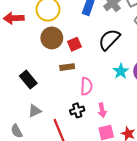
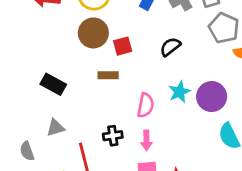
black semicircle: (109, 40) -> (170, 47), size x0.7
black rectangle: (28, 80) -> (53, 84), turned -30
pink semicircle: (86, 86) -> (146, 105), moved

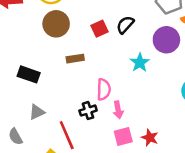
red square: (123, 46) -> (99, 29), moved
purple circle: (212, 97) -> (166, 40), moved
pink semicircle: (146, 105) -> (104, 89), moved

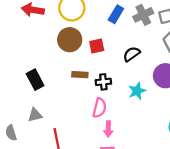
red square: (99, 29) -> (97, 46), moved
black rectangle: (29, 74) -> (35, 80), turned 30
black cross: (88, 111) -> (103, 82), moved

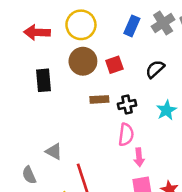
black rectangle: (35, 80) -> (44, 80), moved, turned 30
gray triangle: (35, 115) -> (54, 152), turned 49

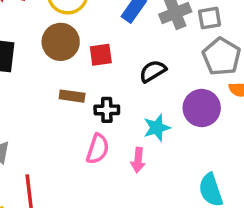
pink arrow: (139, 157) -> (138, 160), moved

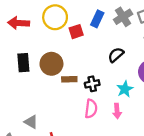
brown circle: (61, 42) -> (51, 64), moved
red square: (101, 55) -> (76, 32), moved

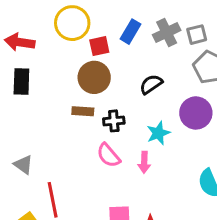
red arrow: (19, 23) -> (20, 42), moved
brown circle: (51, 64) -> (94, 77), moved
pink semicircle: (91, 109) -> (108, 155), turned 126

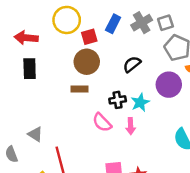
black cross: (114, 121) -> (118, 100), moved

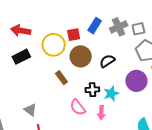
yellow circle: (67, 20) -> (54, 45), moved
brown circle: (87, 62) -> (81, 56), moved
black rectangle: (30, 69) -> (21, 57), turned 60
brown rectangle: (79, 89) -> (61, 78), turned 48
gray triangle: (35, 134) -> (30, 110), moved

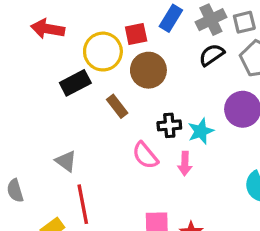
black rectangle: (21, 57) -> (75, 83), moved
black semicircle: (107, 61) -> (212, 55), moved

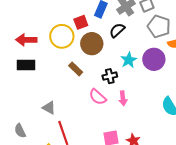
red arrow: (48, 29) -> (26, 40), moved
black semicircle: (212, 55) -> (117, 30), moved
black rectangle: (75, 83) -> (26, 65), moved, turned 36
cyan star: (201, 131) -> (129, 60), moved

